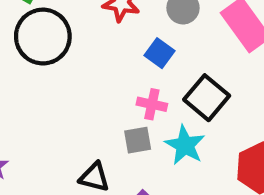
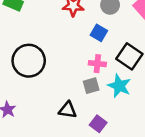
black circle: (43, 37) -> (29, 61), moved

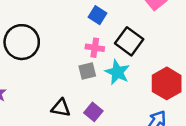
black triangle: (68, 110) -> (61, 108), moved

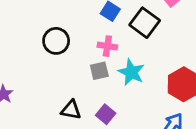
black square: (129, 41) -> (145, 23), moved
black circle: (22, 42) -> (56, 41), moved, size x0.7

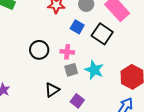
pink cross: (107, 46) -> (67, 52), moved
black triangle: (71, 110) -> (52, 90), moved, turned -42

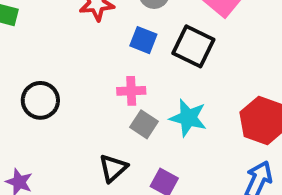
black circle: (39, 50) -> (40, 100), moved
gray square: (71, 70) -> (144, 124), turned -32

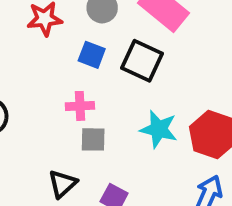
cyan star: (188, 118) -> (159, 129), moved
gray square: (144, 124) -> (93, 139), turned -32

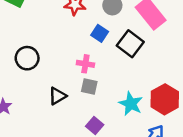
cyan star: (159, 129) -> (131, 104), moved
black triangle: (63, 184) -> (58, 96), moved

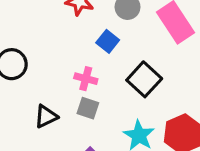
black square: (130, 44) -> (144, 79), moved

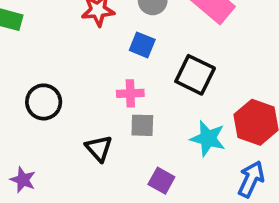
black triangle: (46, 116) -> (99, 148), turned -30

